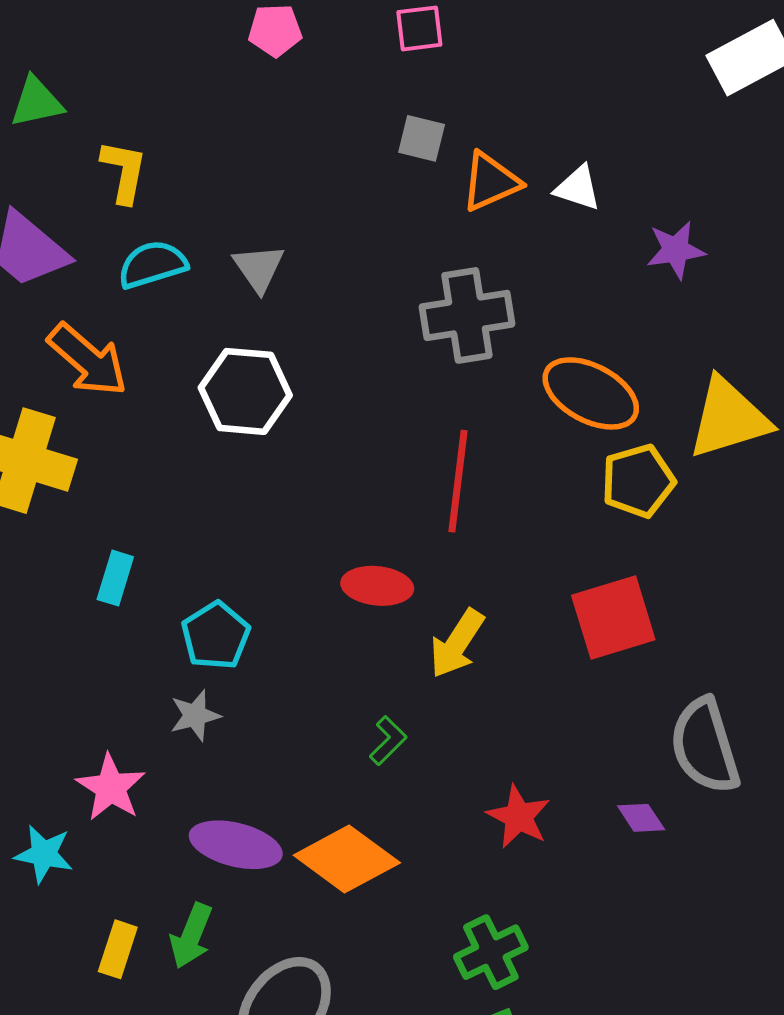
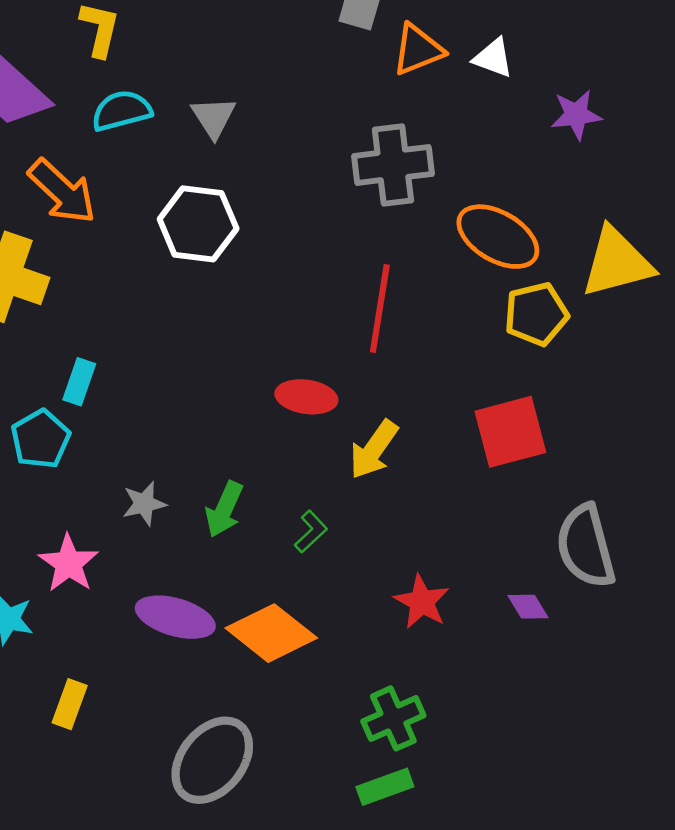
cyan pentagon: (216, 636) -> (41, 439), moved
green arrow: (191, 936) -> (224, 509), moved

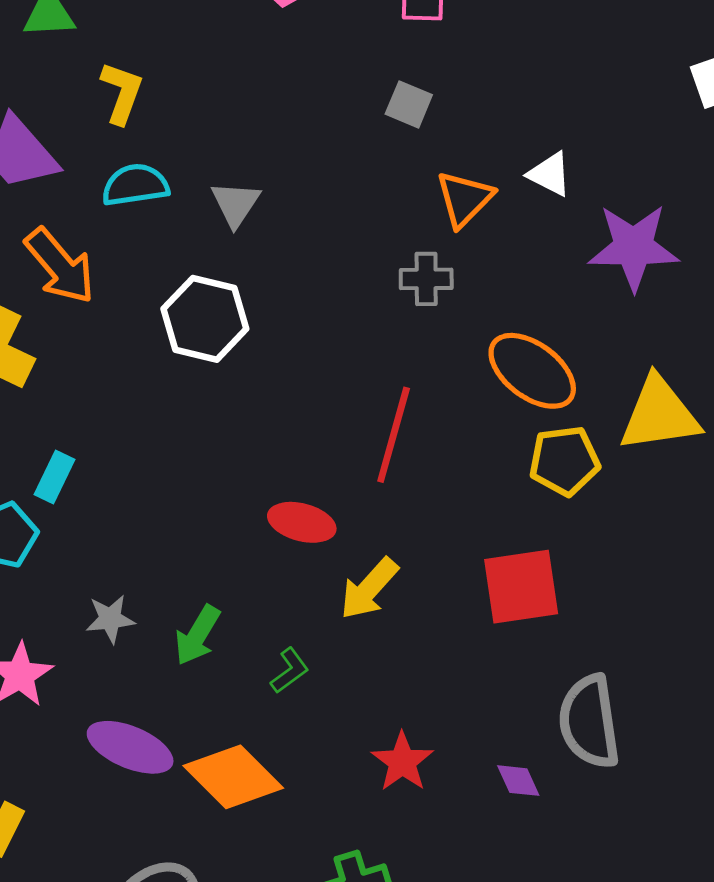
orange triangle: (418, 50) -> (464, 199), moved, turned -30
purple star: (576, 115) -> (634, 247), size x1.6
gray cross: (393, 165) -> (426, 279), size x0.6

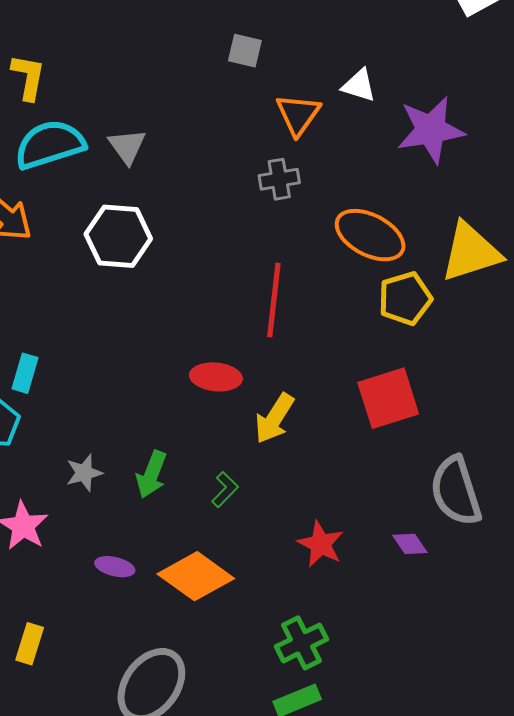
cyan semicircle: (135, 185) -> (50, 144), size x1.4
purple ellipse: (130, 747) -> (115, 567), size x0.6

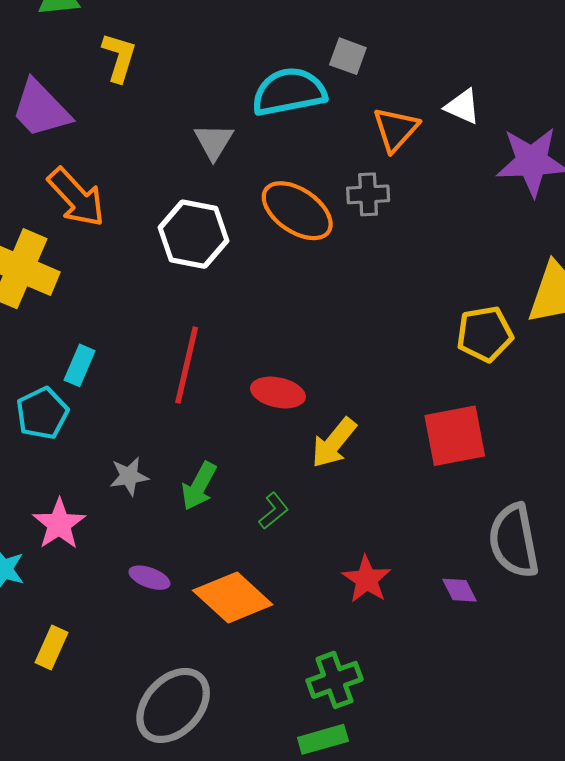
cyan semicircle: (50, 144) -> (289, 92), moved
orange ellipse: (370, 235) -> (297, 211), moved
red line: (274, 300) -> (187, 365), moved

